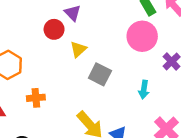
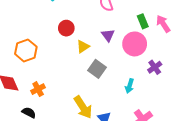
purple triangle: (73, 13) -> (108, 35), moved
orange cross: (36, 98) -> (38, 89), moved, turned -32

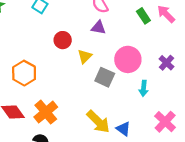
purple triangle: (108, 35) -> (98, 28), moved, turned -32
pink circle: (135, 44) -> (128, 59), moved
orange cross: (38, 89) -> (46, 112), size x1.5

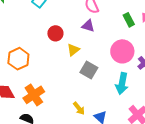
pink circle: (128, 59) -> (122, 51), moved
cyan arrow: (144, 88) -> (122, 83), size x1.5
yellow arrow: (98, 122) -> (79, 108), size x0.6

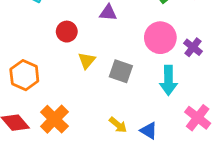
yellow triangle: (73, 50) -> (87, 60), moved

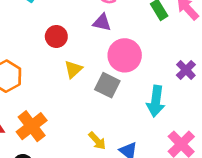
pink circle: (160, 38) -> (125, 55), moved

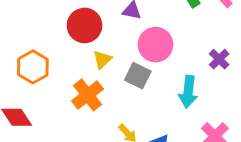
red circle: (56, 36) -> (85, 25), size x1.5
orange cross: (32, 126) -> (88, 95), moved

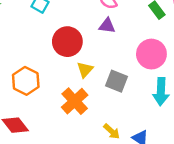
pink circle: (156, 45) -> (151, 54), moved

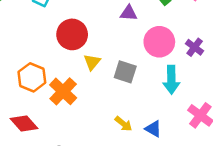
purple triangle: (107, 26) -> (129, 13), moved
orange cross: (75, 101) -> (63, 91), moved

